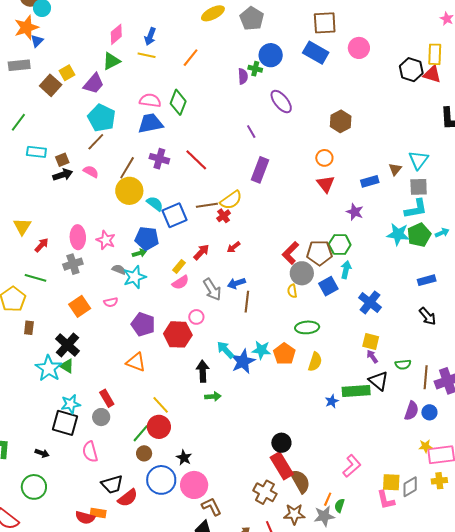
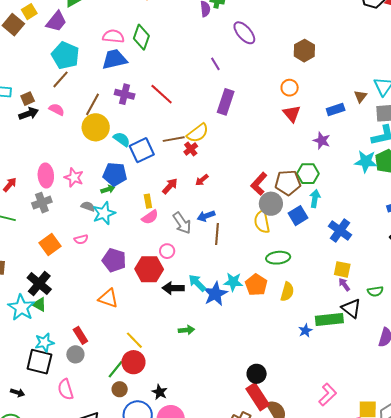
yellow rectangle: (179, 266) -> (148, 201), turned -48
yellow semicircle: (292, 291) -> (262, 222), size x1.6
black arrow: (203, 371) -> (173, 288), moved, turned -85

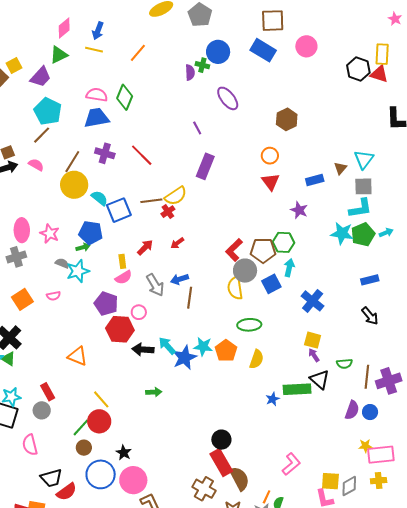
purple pentagon: (114, 260) -> (106, 304), moved

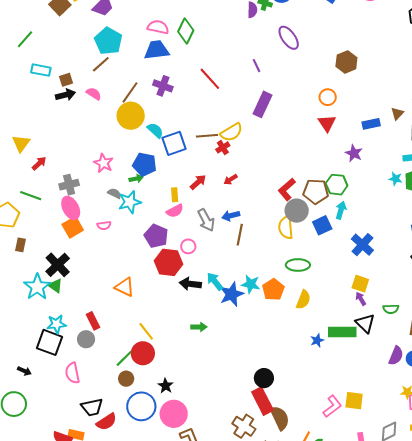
red line: (142, 155) -> (210, 79), moved
pink ellipse: (22, 230) -> (71, 208), moved, turned -30
cyan star: (342, 233) -> (395, 179), size x0.6
yellow square: (330, 481) -> (354, 401), moved

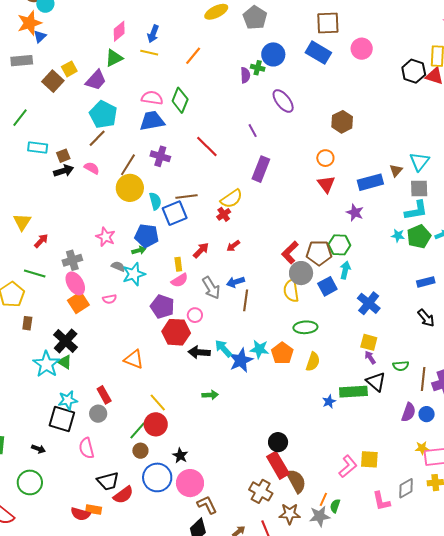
blue rectangle: (371, 124) -> (370, 182), size x1.4
cyan semicircle: (155, 130) -> (155, 201), turned 36
brown line: (207, 136) -> (186, 197), moved

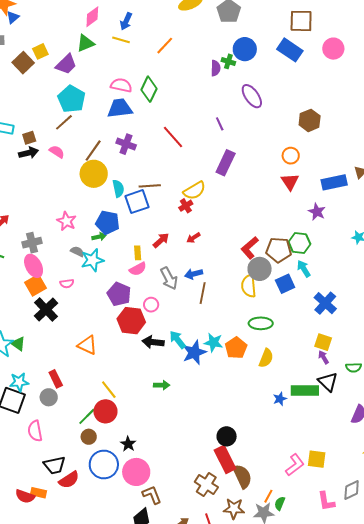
cyan arrow: (345, 270) -> (304, 269), turned -48
black cross: (66, 341) -> (46, 309), moved

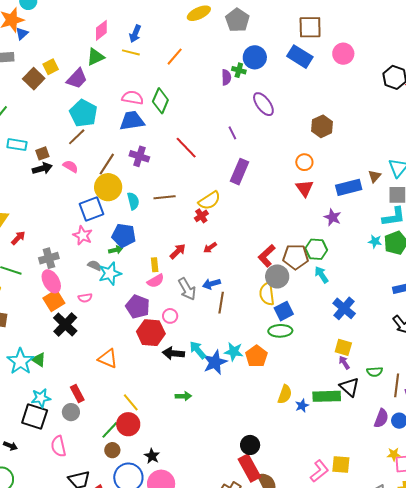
blue square: (137, 202) -> (92, 209), moved
blue square: (285, 284) -> (284, 311), moved
yellow semicircle: (266, 358) -> (285, 394), moved

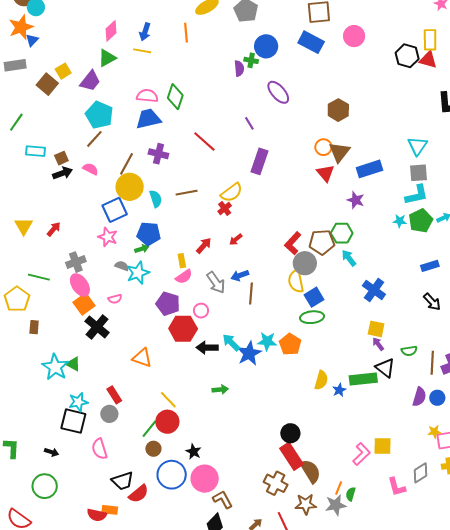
orange line: (175, 57) -> (186, 33), moved, turned -42
brown triangle: (375, 176) -> (339, 152), moved, size x1.6
red arrow: (18, 238) -> (54, 229), moved

